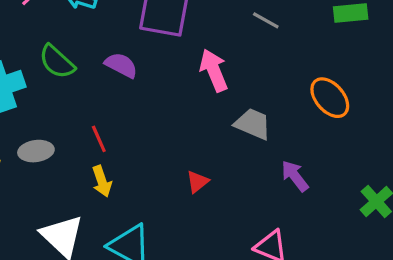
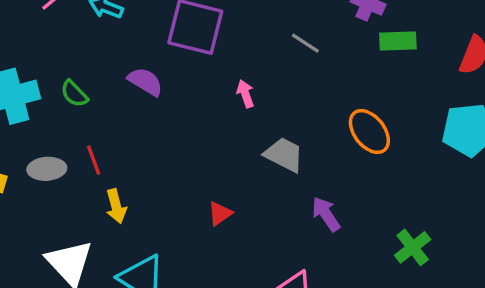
green semicircle: (57, 62) -> (74, 94), moved, size x0.7
pink arrow: (214, 70) -> (245, 94), size x0.6
red line: (99, 139) -> (94, 160), moved

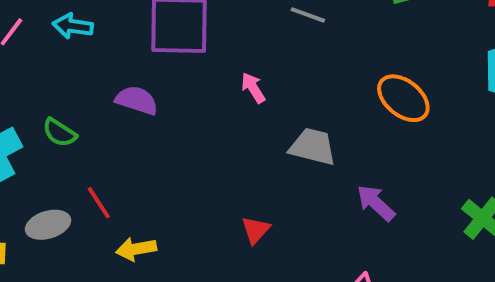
yellow arrow: (116, 206) -> (136, 249), turned 108

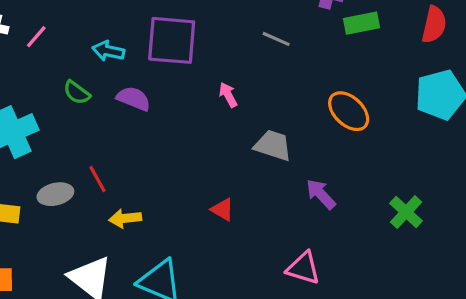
cyan arrow: (73, 26) -> (108, 51), moved
green semicircle: (60, 133) -> (77, 92), moved
red triangle: (256, 230) -> (222, 210), turned -45

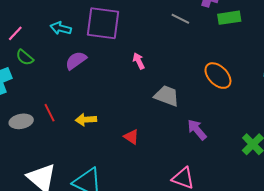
pink line: (36, 37) -> (15, 33), moved
gray line: (276, 39) -> (180, 19), moved
green semicircle: (77, 92) -> (25, 57), moved
purple semicircle: (134, 99) -> (76, 61), turned -60
yellow arrow: (125, 218) -> (86, 120), moved

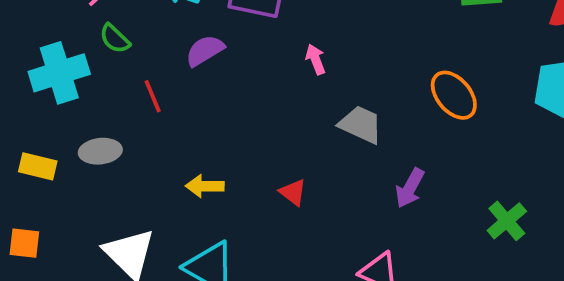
red line: (49, 113) -> (153, 96), moved
yellow arrow: (86, 120) -> (205, 186), moved
purple arrow: (197, 130) -> (410, 188), turned -115

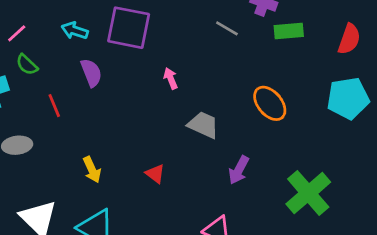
purple semicircle: (205, 51) -> (91, 73), turned 100
yellow arrow: (205, 186) -> (92, 170), turned -115
green cross: (507, 221) -> (308, 193), size x1.6

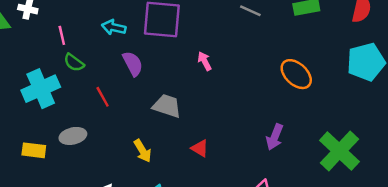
pink line: (17, 33) -> (62, 35), turned -54
gray trapezoid: (203, 125) -> (167, 106), moved

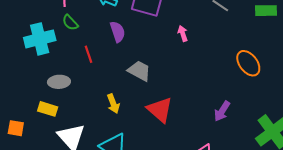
pink arrow: (205, 61) -> (183, 33), moved
red triangle: (200, 148) -> (160, 110), size x1.8
yellow rectangle: (34, 150) -> (48, 109), moved

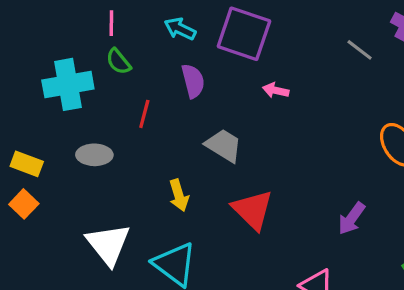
pink arrow: (183, 33) -> (276, 90), moved, turned -63
red line: (88, 54) -> (144, 114), turned 30
yellow rectangle: (48, 109) -> (27, 164), moved
orange square: (16, 128) -> (24, 204), moved, turned 30

